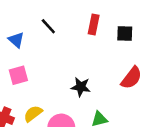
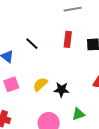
yellow semicircle: (33, 114) -> (40, 84), moved

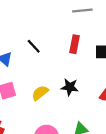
black star: (62, 90) -> (70, 87), moved

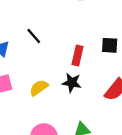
red rectangle: (75, 44) -> (77, 55), moved

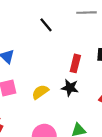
black line: (34, 36) -> (46, 25), moved

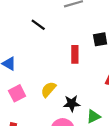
black star: (70, 88) -> (72, 103), moved

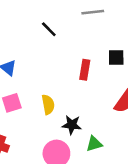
yellow semicircle: (48, 89) -> (48, 105), turned 119

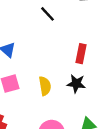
black star: (72, 125) -> (76, 84), moved

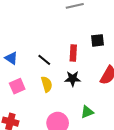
black line: (48, 14) -> (44, 60), moved

